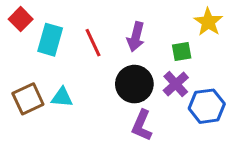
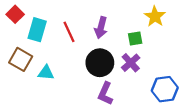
brown square: (28, 99) -> (21, 59), moved, turned -35
blue hexagon: (207, 106) -> (165, 89), moved

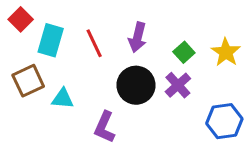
yellow star: (155, 17) -> (226, 52), moved
green square: (135, 39) -> (184, 52), turned -32
brown square: (21, 59) -> (28, 81), turned 35
purple L-shape: (105, 94) -> (105, 127), moved

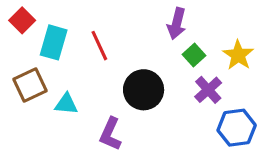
purple arrow: (137, 37) -> (177, 24), moved
purple cross: (178, 85) -> (208, 90), moved

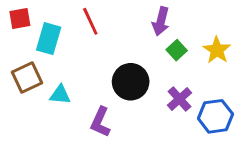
red square: (22, 20) -> (20, 18), turned 35
red line: (99, 46) -> (90, 21), moved
purple cross: (208, 90) -> (180, 99), moved

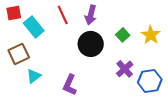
purple arrow: (161, 21) -> (91, 15), moved
cyan rectangle: (49, 39) -> (34, 27), turned -55
black circle: (131, 82) -> (91, 44), moved
cyan triangle: (60, 95) -> (34, 76), moved, turned -42

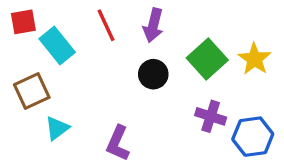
green square: (123, 35) -> (207, 59), size x1.6
black circle: (91, 44) -> (153, 74), size x0.7
purple cross: (125, 69) -> (211, 116), turned -30

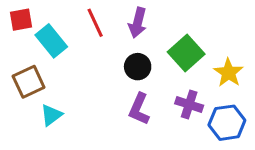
yellow star: (254, 59) -> (229, 73), moved
purple L-shape: (118, 143) -> (139, 109), moved

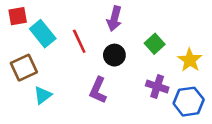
red line: (95, 23) -> (79, 41), moved
green square: (186, 53) -> (155, 44), size x0.7
purple L-shape: (139, 109) -> (98, 90), moved

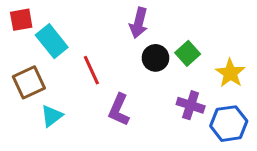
red line: (79, 41) -> (91, 70), moved
black circle: (114, 55) -> (155, 58), moved

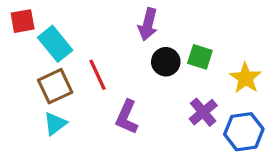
green square: (188, 53) -> (200, 57), turned -30
brown square: (29, 82) -> (55, 86), moved
purple cross: (191, 105) -> (203, 112), turned 32

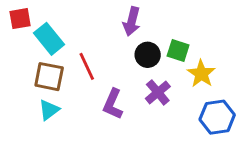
yellow star: (245, 78) -> (201, 74), moved
brown square: (55, 86) -> (49, 77), turned 36
purple cross: (203, 112) -> (158, 92), moved

